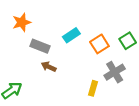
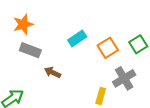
gray rectangle: (40, 46) -> (30, 50), moved

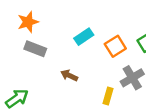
brown arrow: (53, 72) -> (69, 75), moved

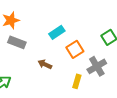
orange square: (115, 46) -> (75, 49), moved

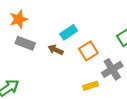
brown arrow: (45, 64) -> (56, 50), moved
yellow rectangle: (77, 81) -> (90, 86), turned 56

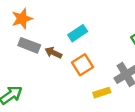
brown arrow: (56, 50) -> (53, 53), moved
orange square: (88, 51) -> (82, 65), moved

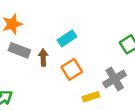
brown arrow: (53, 53) -> (43, 58), turned 63

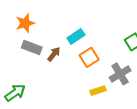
brown arrow: (43, 58) -> (54, 54), turned 40
orange square: (72, 69) -> (89, 57), moved

